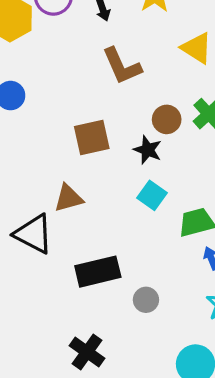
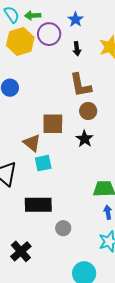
brown circle: (167, 119) -> (88, 111), moved
cyan square: (152, 195) -> (43, 163), moved, turned 30
brown triangle: (68, 198) -> (32, 143), moved, turned 42

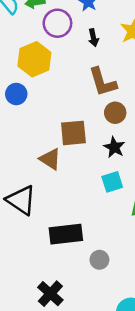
yellow hexagon: (20, 41) -> (34, 59), moved
cyan square: (43, 163) -> (112, 182), moved

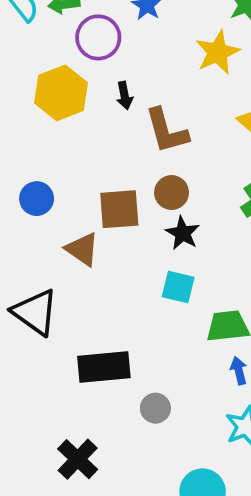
black arrow: (93, 38) -> (125, 96), moved
blue circle: (16, 94) -> (37, 199), moved
brown circle: (115, 113) -> (172, 193), moved
cyan square: (112, 182) -> (178, 287), turned 30

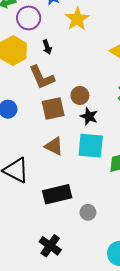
yellow star: (218, 52) -> (77, 19), moved
brown L-shape: (167, 131) -> (42, 77), moved
brown triangle: (82, 249) -> (54, 146), moved
cyan square: (178, 287) -> (91, 146), size x1.5

